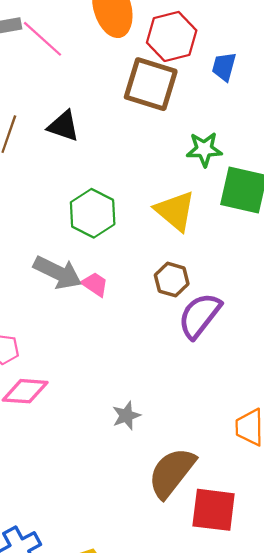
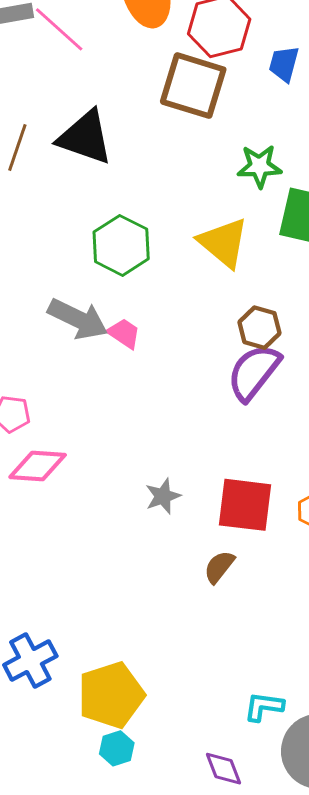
black triangle: (63, 126) -> (85, 137), size x1.4
brown hexagon: (172, 280) -> (259, 328), moved
brown semicircle: (172, 473) -> (219, 567), size x0.5
red square: (214, 510) -> (245, 505), moved

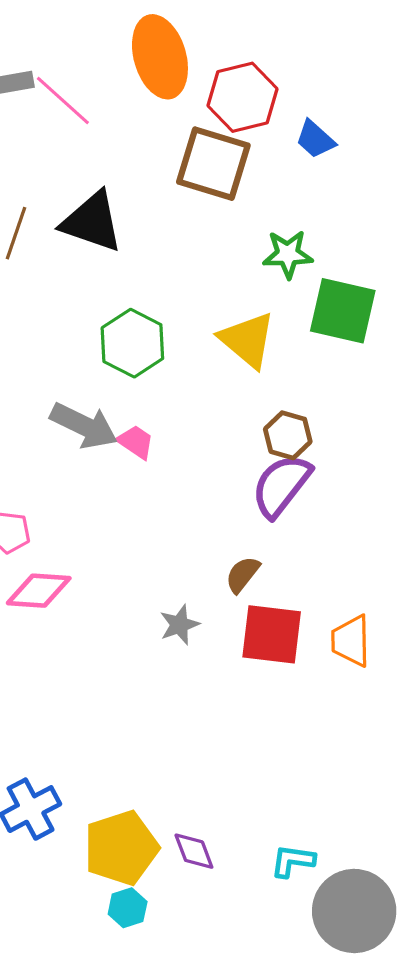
blue trapezoid: (284, 64) -> (315, 139), turned -63
brown semicircle: (219, 567) -> (242, 574), moved
purple diamond: (223, 769) -> (194, 851), moved

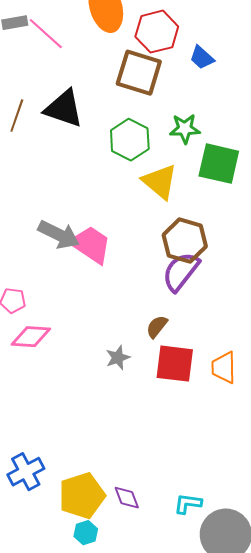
green hexagon: (132, 343) -> (130, 140), moved
brown hexagon: (288, 435) -> (185, 241), size x1.5
pink trapezoid: (136, 442) -> (91, 245), size x1.8

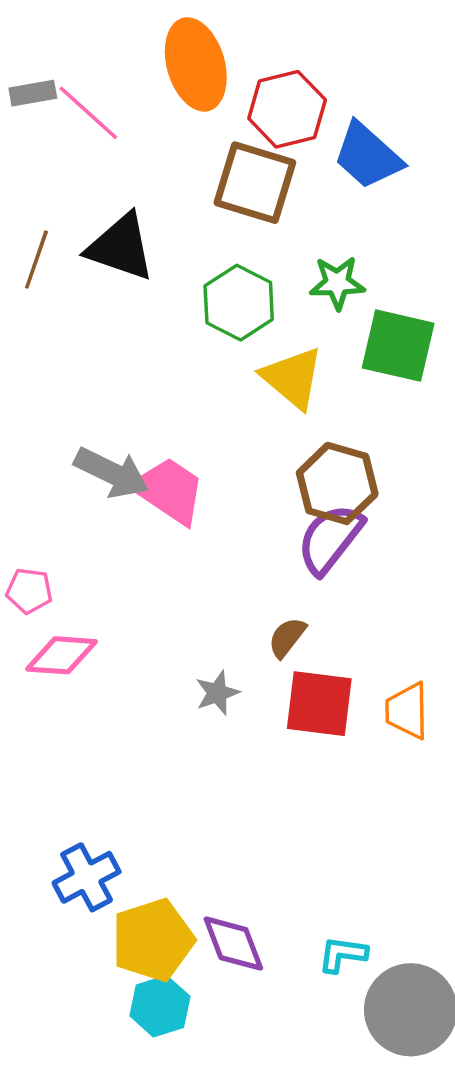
blue trapezoid: (202, 58) -> (368, 156), size x1.6
blue cross: (26, 472) -> (87, 877), moved
purple diamond: (127, 498) -> (233, 944), size x1.4
cyan hexagon: (86, 533) -> (160, 1006), size x1.4

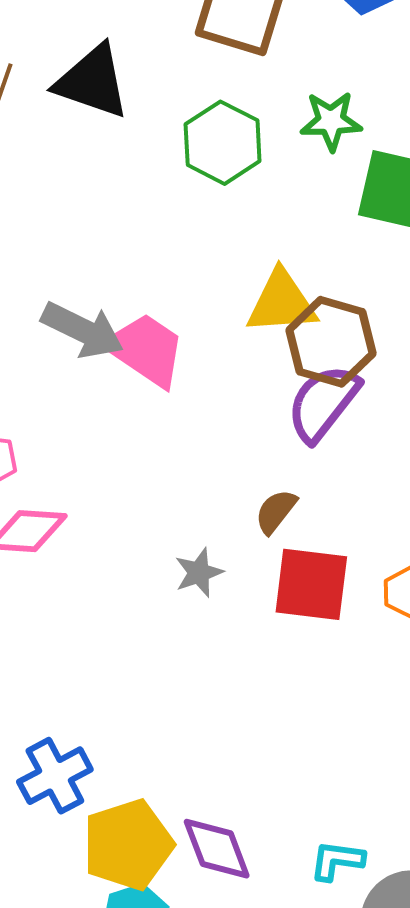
yellow triangle: (292, 378) -> (282, 302), moved, turned -44

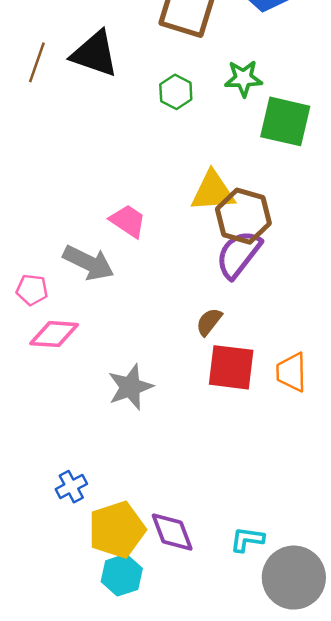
green hexagon: (223, 143) -> (176, 92), size x0.7
gray arrow: (83, 330) -> (89, 263), moved
pink trapezoid: (146, 350) -> (128, 221), size x0.7
gray star: (199, 573) -> (130, 387), moved, size x1.5
blue cross: (55, 776) -> (71, 487), size x0.7

